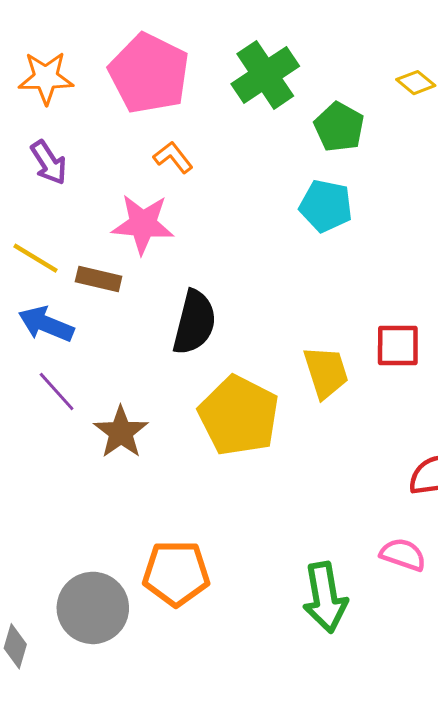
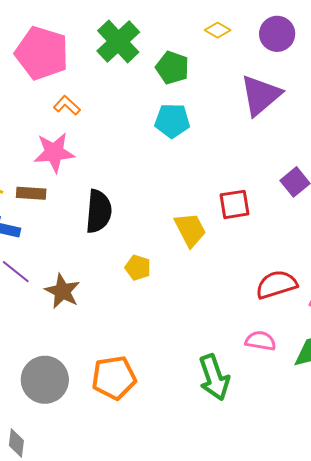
yellow pentagon: (239, 416) -> (138, 268), size x0.5
gray circle: (93, 608) -> (45, 380), moved

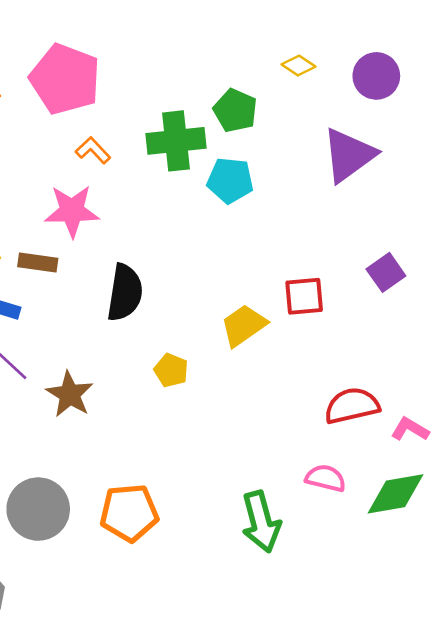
green cross: (118, 41) -> (176, 141), moved, turned 33
yellow trapezoid: (190, 230) -> (244, 325), turned -102

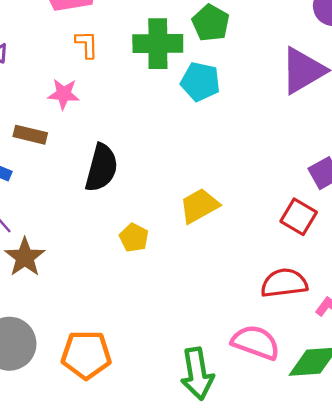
orange L-shape: (93, 150) -> (87, 44), turned 36
pink star: (72, 211) -> (64, 94), size x0.7
red square: (304, 296) -> (299, 217), moved, turned 30
brown star: (70, 394) -> (25, 257), moved
pink semicircle: (326, 478) -> (256, 342), size x1.4

